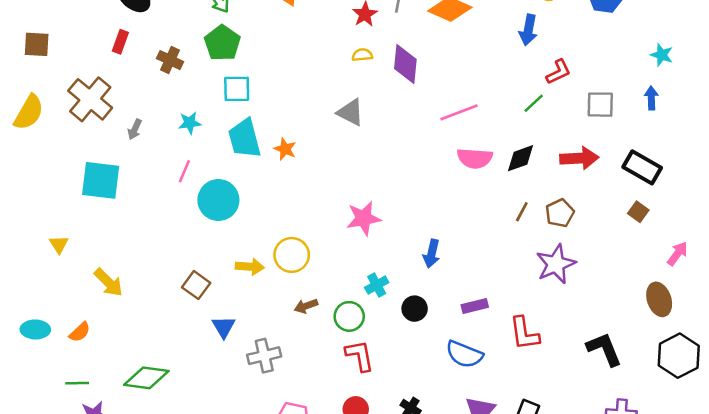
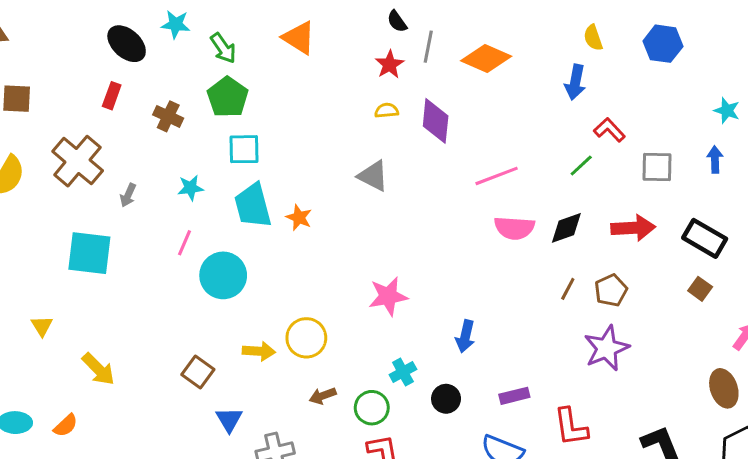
red L-shape: (558, 72) -> (609, 130), turned -108

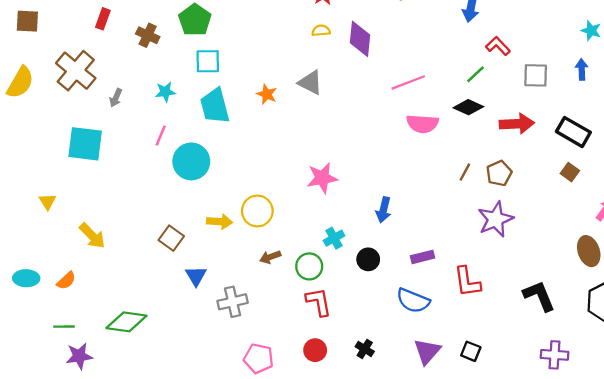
orange star: (299, 217) -> (267, 94), moved
black diamond: (566, 228) -> (468, 107), moved, turned 44

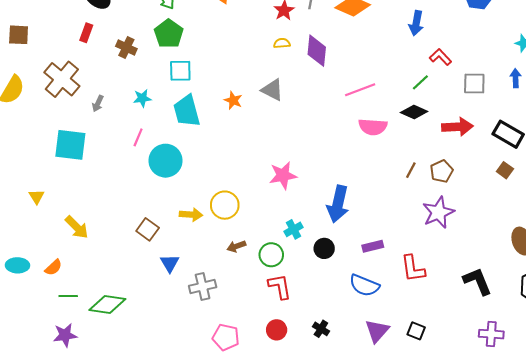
blue arrow: (384, 210) -> (338, 204), size x1.6
green line: (64, 327) -> (68, 296), moved

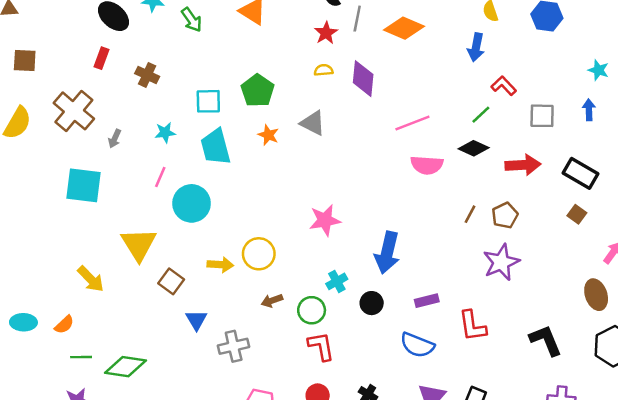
green pentagon: (169, 34) -> (258, 91), moved
yellow triangle: (37, 197) -> (139, 244), moved, size x2.0

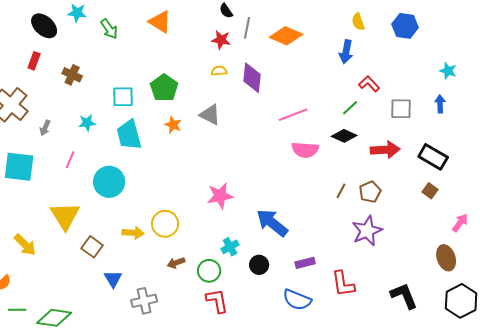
red star: (326, 33) -> (221, 40), turned -30
pink line: (160, 177) -> (70, 160), moved
blue arrow: (387, 253) -> (272, 223), turned 116

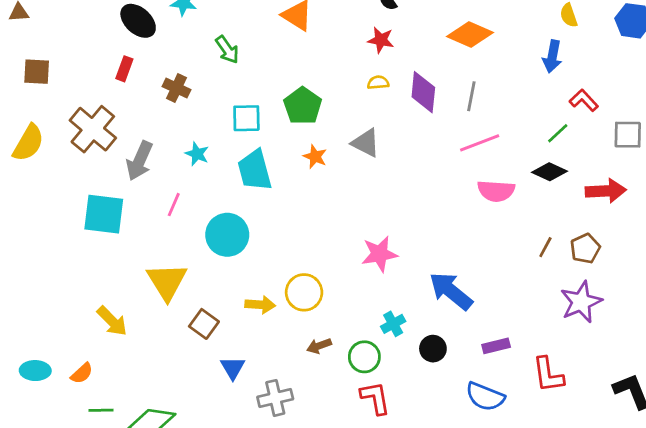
gray line: (247, 28) -> (471, 96), moved
green arrow: (109, 29) -> (227, 50), moved
cyan star: (87, 123) -> (197, 154), turned 30
gray arrow: (45, 128) -> (139, 161), size x1.8

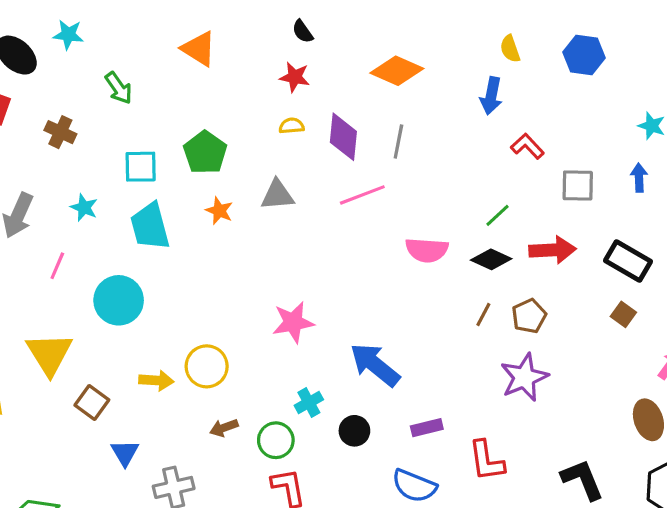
green line: (558, 133) -> (498, 215), moved
gray triangle: (366, 143) -> (277, 195), turned -32
pink line: (480, 143) -> (362, 195), moved
black diamond: (550, 172) -> (491, 259), moved

